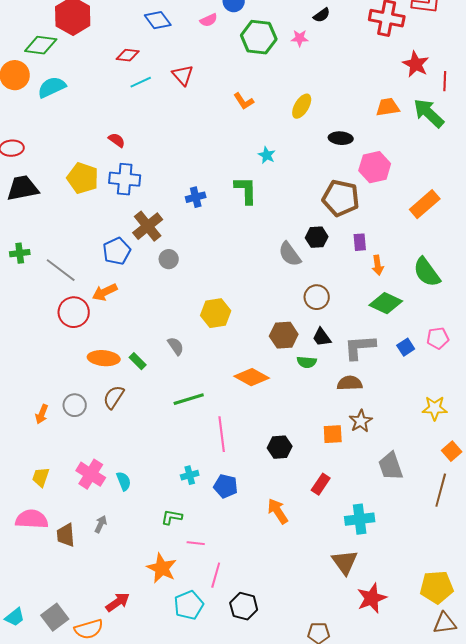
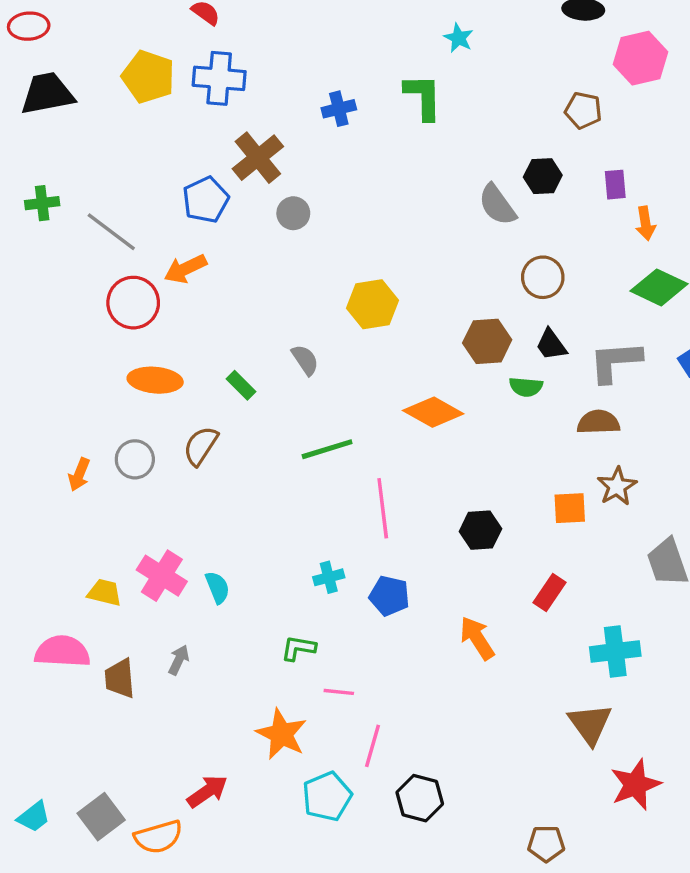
brown pentagon: (341, 198) -> (583, 110), size x0.6
orange ellipse: (104, 358) -> (155, 380), moved
yellow trapezoid: (41, 477) -> (105, 592), moved, turned 85

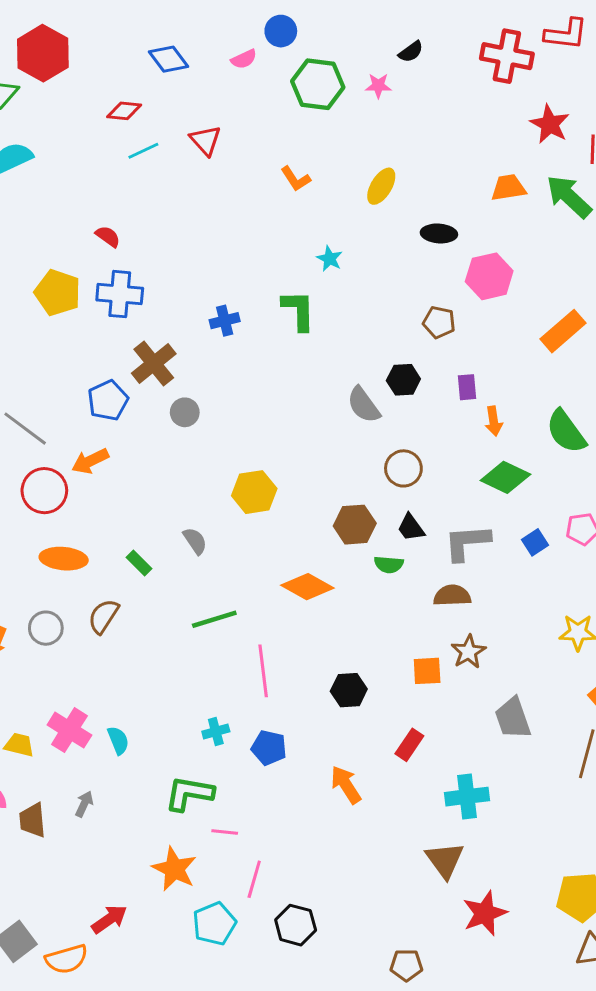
green L-shape: (298, 648) -> (189, 794), size x1.6

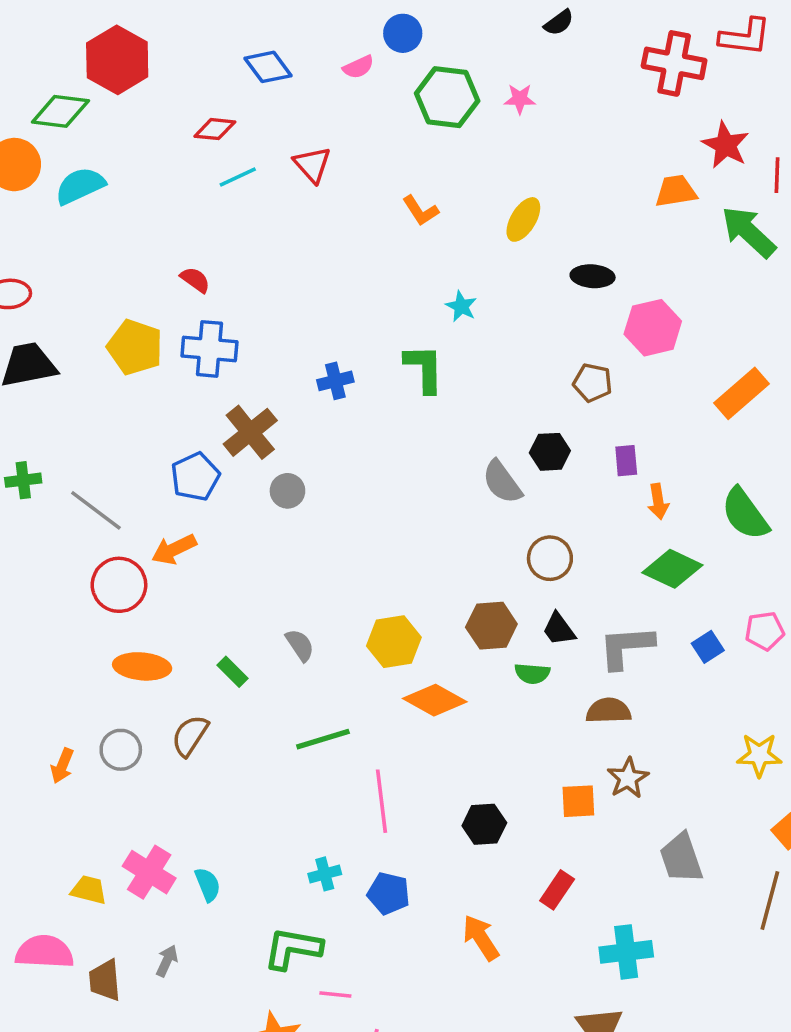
black semicircle: (411, 52) -> (559, 23), moved
orange trapezoid: (508, 188) -> (676, 191), moved
yellow hexagon: (254, 492) -> (394, 642), moved

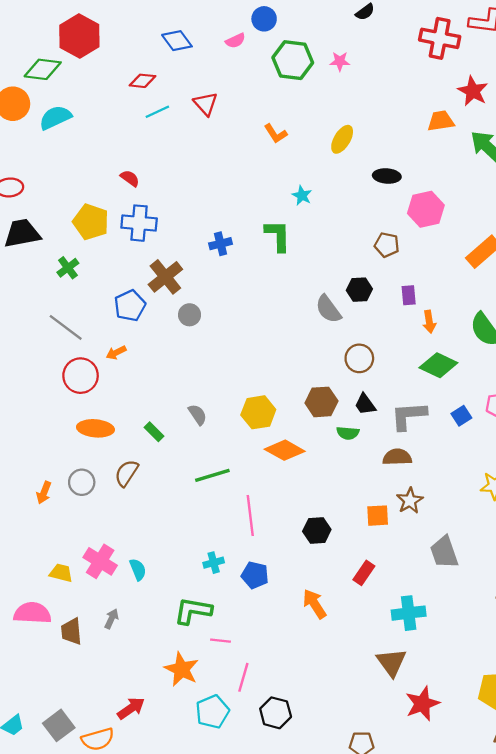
green cross: (23, 480) -> (68, 268), moved, turned -30
orange arrow: (174, 549) -> (116, 353), size x0.7

